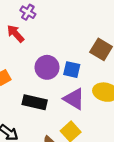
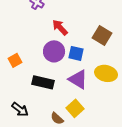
red arrow: (15, 34) -> (60, 27), moved

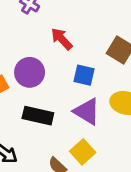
purple circle: (54, 51) -> (30, 72), moved

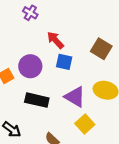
blue square: (84, 75) -> (64, 62), moved
yellow square: (83, 152) -> (85, 124), moved

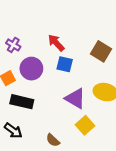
purple cross: (30, 13) -> (13, 45), moved
black rectangle: (37, 100) -> (22, 102), moved

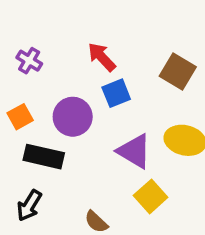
blue square: (65, 64) -> (116, 93), turned -35
purple circle: (31, 69) -> (73, 117), moved
black arrow: (13, 131) -> (29, 205), turned 84

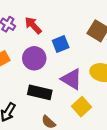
red arrow: (102, 57) -> (33, 25), moved
black rectangle: (44, 157) -> (40, 92), moved

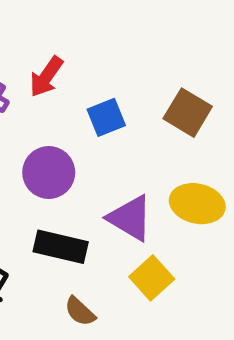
red arrow: (33, 25) -> (46, 77), moved, turned -102
blue square: (61, 44) -> (106, 117), moved

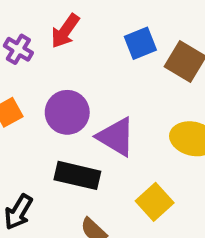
blue square: (106, 117) -> (140, 43), moved
purple triangle: (130, 218) -> (116, 137), moved

